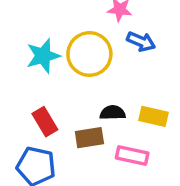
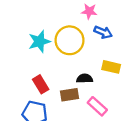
yellow rectangle: (153, 116) -> (111, 67), moved
pink rectangle: (132, 155) -> (97, 106), turned 30

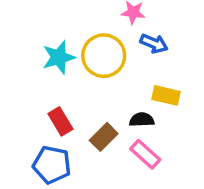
black semicircle: (85, 79) -> (142, 120), moved
brown rectangle: (70, 95) -> (104, 137), turned -36

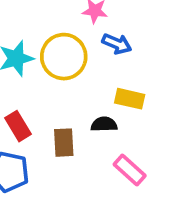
brown rectangle: (104, 137) -> (64, 143), turned -48
pink rectangle: (145, 154) -> (130, 170), moved

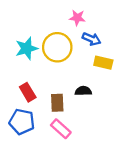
yellow rectangle: (130, 99) -> (103, 63), moved
pink rectangle: (130, 170) -> (61, 129), moved

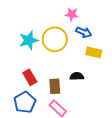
blue pentagon: (22, 122) -> (25, 102), turned 30

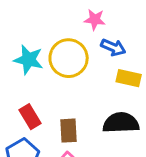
cyan star: (29, 40) -> (28, 60), turned 30
black semicircle: (77, 76) -> (121, 123), moved, size x1.6

